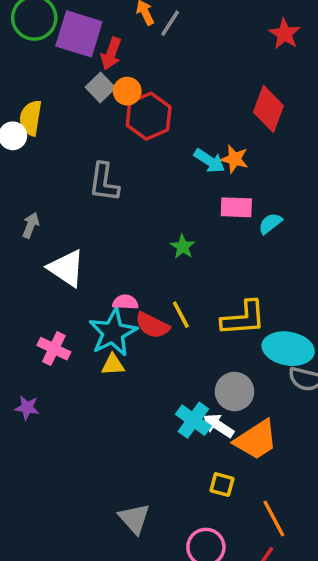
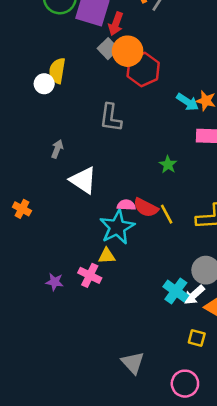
orange circle: (127, 91) -> (128, 51), size x1.5
red semicircle: (152, 325) -> (146, 208), moved
pink cross: (54, 349) -> (90, 275), moved
yellow triangle: (113, 365) -> (107, 256), moved
white arrow: (218, 426) -> (194, 295), turned -75

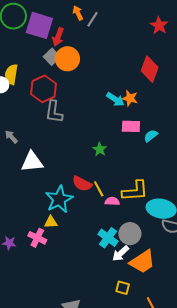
red hexagon: (143, 69) -> (44, 89), moved
gray arrow: (57, 149) -> (11, 137), turned -64
white triangle: (83, 180) -> (32, 162), turned -40
pink semicircle: (126, 205) -> (112, 201), moved
cyan cross: (176, 291) -> (108, 238), moved

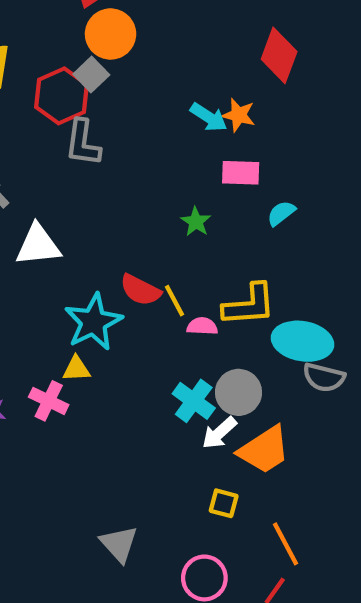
gray square: (52, 57) -> (91, 75), moved
cyan semicircle: (151, 136) -> (281, 213), moved
green star: (100, 149) -> (196, 222), moved

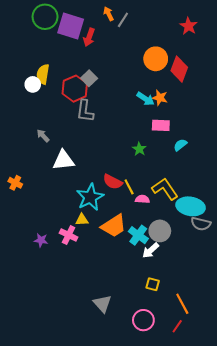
orange circle: (111, 34) -> (156, 59), moved
yellow L-shape: (249, 305) -> (165, 189), turned -120
orange trapezoid: (264, 450) -> (114, 226), moved

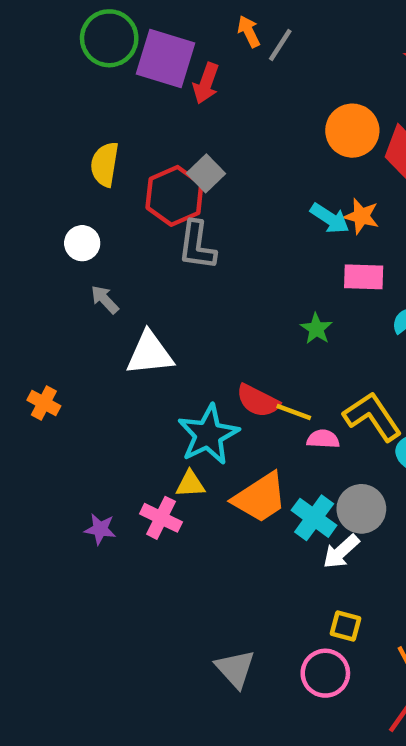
white circle: (33, 84) -> (82, 243), moved
yellow line: (129, 187) -> (294, 412), turned -42
pink circle: (143, 320) -> (325, 673), moved

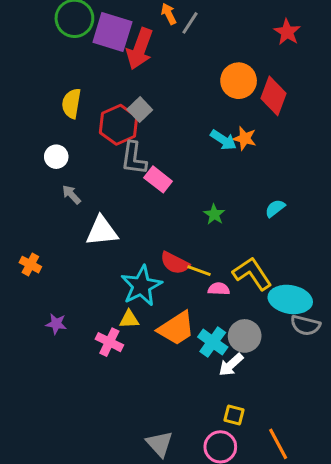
red arrow: (206, 83) -> (140, 49), size x1.5
pink rectangle: (364, 277) -> (158, 179), moved, turned 36
purple star: (100, 529) -> (56, 324), moved

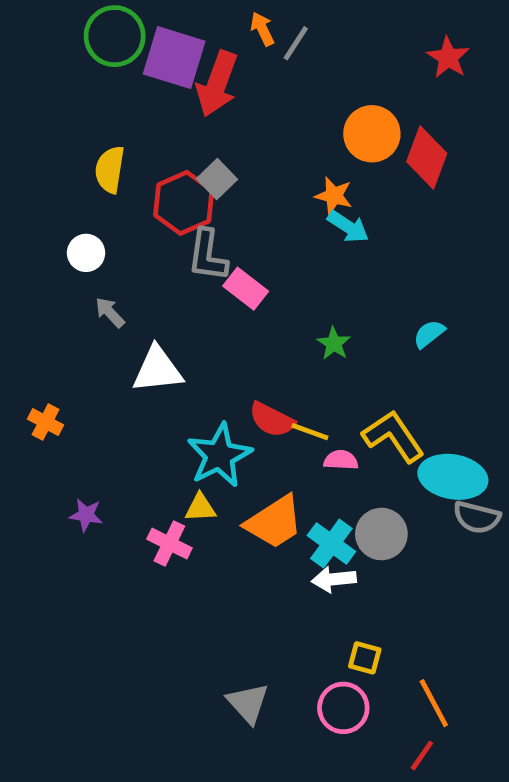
orange star: (245, 138) -> (334, 196), moved
white arrow: (231, 365) -> (334, 579), moved, turned 36

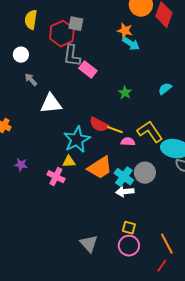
gray square: (217, 179) -> (76, 24), turned -35
yellow square: (365, 658) -> (129, 228), moved

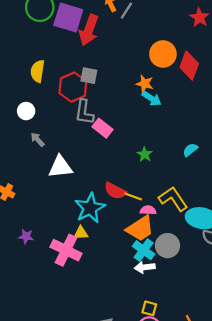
orange trapezoid: (100, 168) -> (140, 228), moved
pink cross: (56, 177) -> (66, 250), size x1.5

